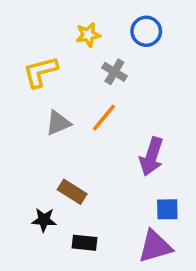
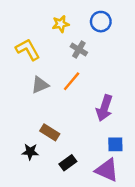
yellow L-shape: (40, 72) -> (28, 50), turned 75
black rectangle: (84, 243) -> (68, 163), moved, turned -42
purple triangle: (155, 246) -> (107, 170), turned 40

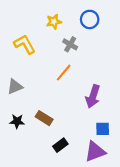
gray triangle: (40, 85) -> (15, 87), moved
black star: (30, 152) -> (17, 121), moved
purple triangle: (107, 170) -> (95, 152), turned -45

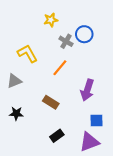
blue circle: (90, 19) -> (84, 34), moved
yellow L-shape: (25, 44) -> (27, 53), moved
brown rectangle: (44, 118) -> (51, 102), moved

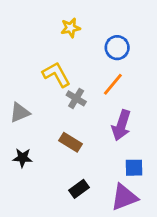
gray cross: (66, 41) -> (76, 98), moved
yellow L-shape: (27, 53) -> (56, 74), moved
orange line: (60, 68) -> (113, 84), moved

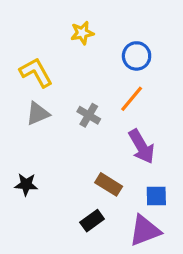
yellow L-shape: (56, 74) -> (36, 72), moved
gray triangle: (20, 113) -> (38, 114), moved
purple arrow: (121, 125) -> (141, 147), turned -48
brown rectangle: (71, 142) -> (109, 184), moved

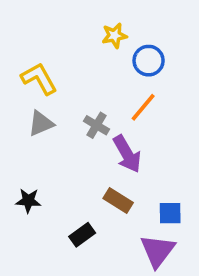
yellow star: (82, 33) -> (114, 35), moved
purple arrow: (141, 147) -> (127, 154), moved
black rectangle: (92, 221) -> (82, 235), moved
purple triangle: (145, 231) -> (158, 251), turned -32

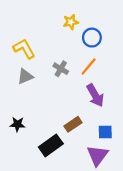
gray cross: (97, 125) -> (61, 69), moved
purple arrow: (127, 154) -> (95, 95), moved
brown rectangle: (118, 201) -> (73, 124), turned -66
black rectangle: (82, 235) -> (51, 145), size x1.5

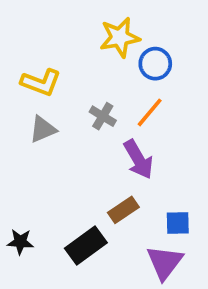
yellow star: (71, 22) -> (120, 37), size x1.5
yellow L-shape: (24, 49) -> (41, 82), turned 140
purple arrow: (95, 95) -> (138, 159), moved
black star: (17, 124) -> (20, 242), moved

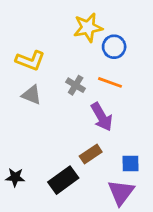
orange line: (150, 112) -> (110, 82), turned 70
gray triangle: (43, 129) -> (32, 95), turned 45

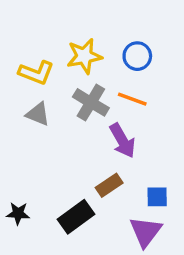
yellow star: (88, 27) -> (84, 56), moved
gray cross: (76, 85) -> (91, 102), size x1.5

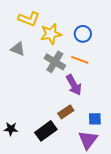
yellow L-shape: (36, 73) -> (29, 19), moved
gray triangle: (38, 114) -> (18, 49), moved

